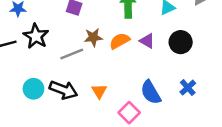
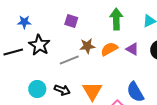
black arrow: (63, 90) -> (62, 90), size x0.7
orange triangle: (99, 91) -> (92, 91), size x1.5

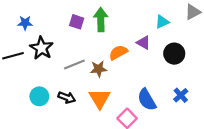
green arrow: (116, 19) -> (101, 20), moved
brown star: (87, 46) -> (99, 69), moved
purple triangle: (132, 49) -> (144, 43), moved

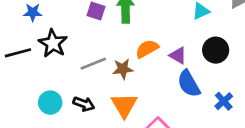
purple triangle: (144, 43) -> (178, 55), moved
blue semicircle: (147, 100) -> (189, 84), moved

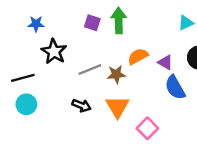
black line: (18, 53) -> (23, 78), moved
cyan circle: (50, 103) -> (26, 104), moved

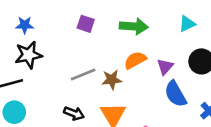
green arrow: (119, 20) -> (134, 26), moved, turned 95
black star: (54, 52) -> (29, 55), moved, turned 30
purple triangle: (165, 62) -> (165, 67), turned 42

